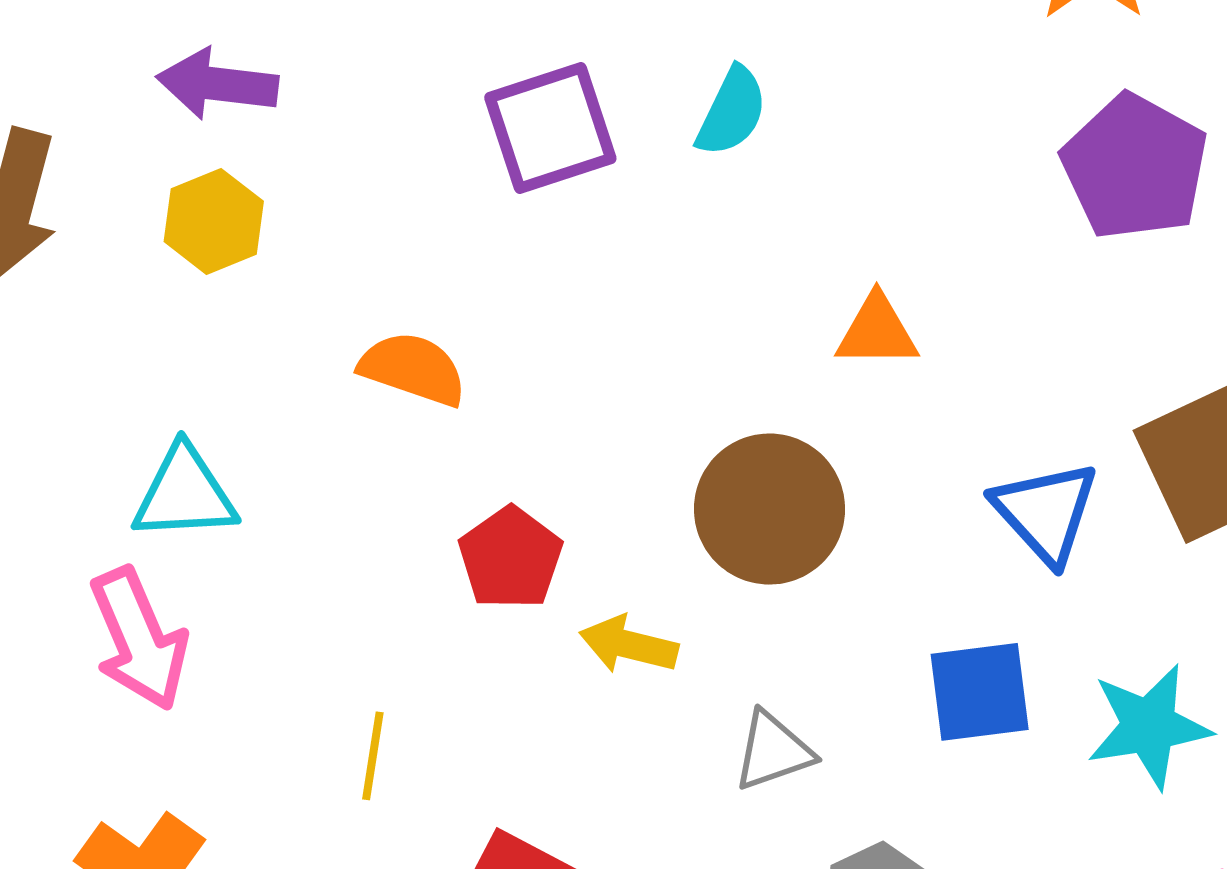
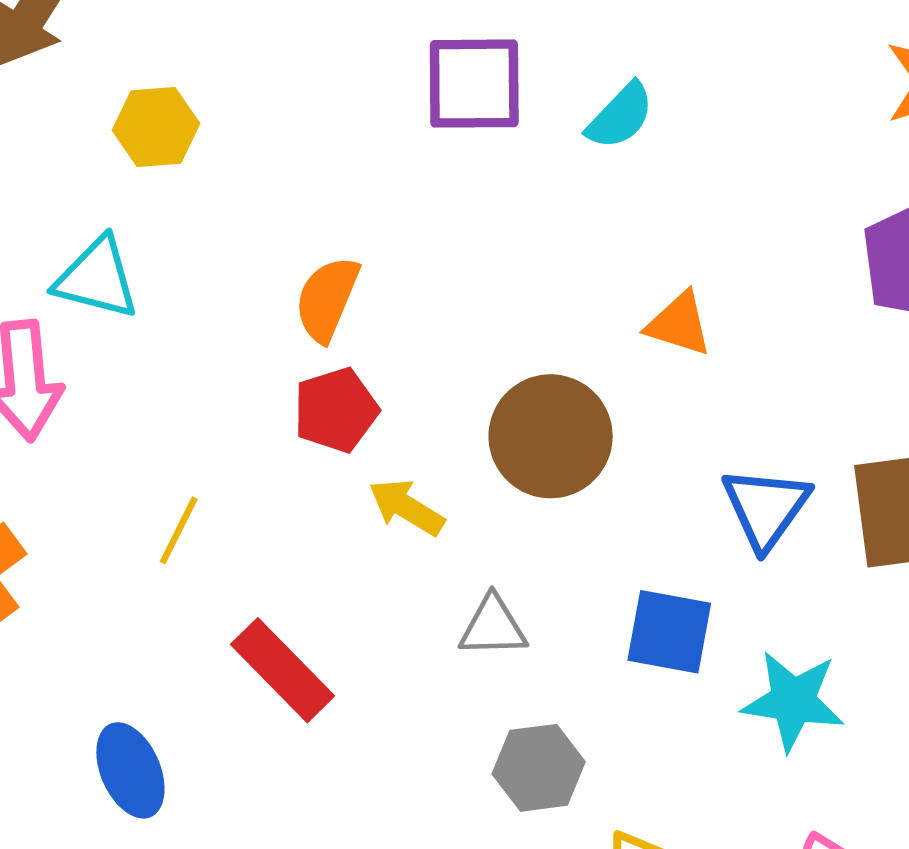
yellow hexagon: (214, 221) -> (156, 127), moved
orange semicircle: (413, 369) -> (327, 299), moved, turned -104

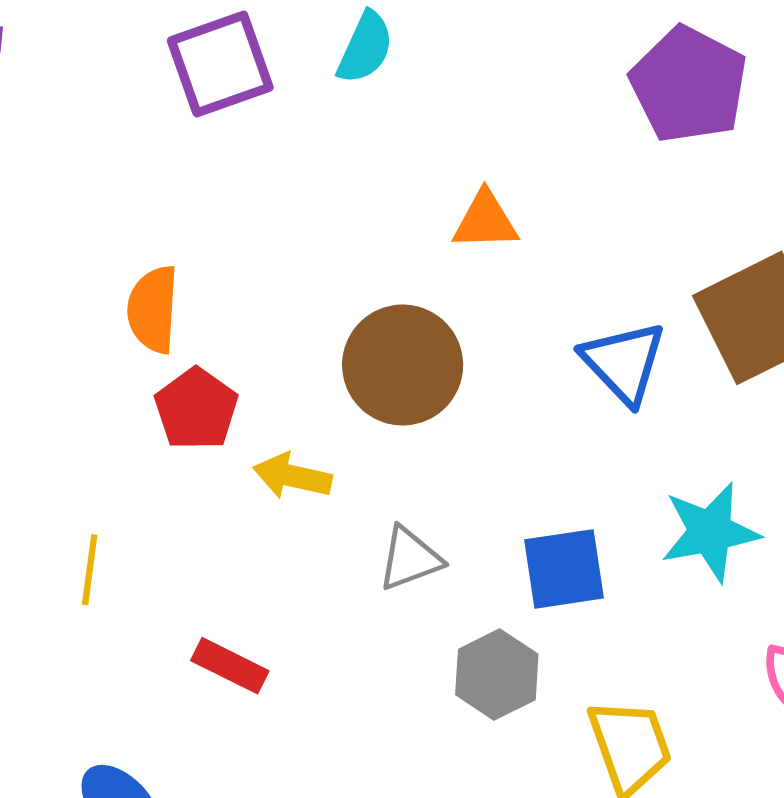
blue square: (669, 632) -> (564, 569), moved
red rectangle: (283, 670) -> (230, 666), size x0.7

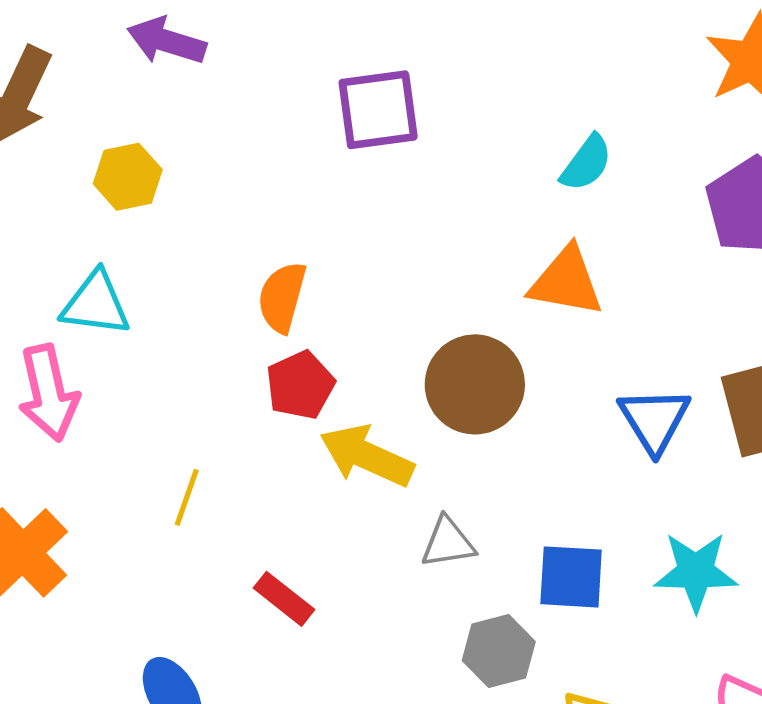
cyan semicircle: (365, 48) -> (586, 163), moved
orange triangle: (485, 221) -> (566, 282), size x1.4
yellow arrow: (292, 476) -> (367, 456), size x1.5

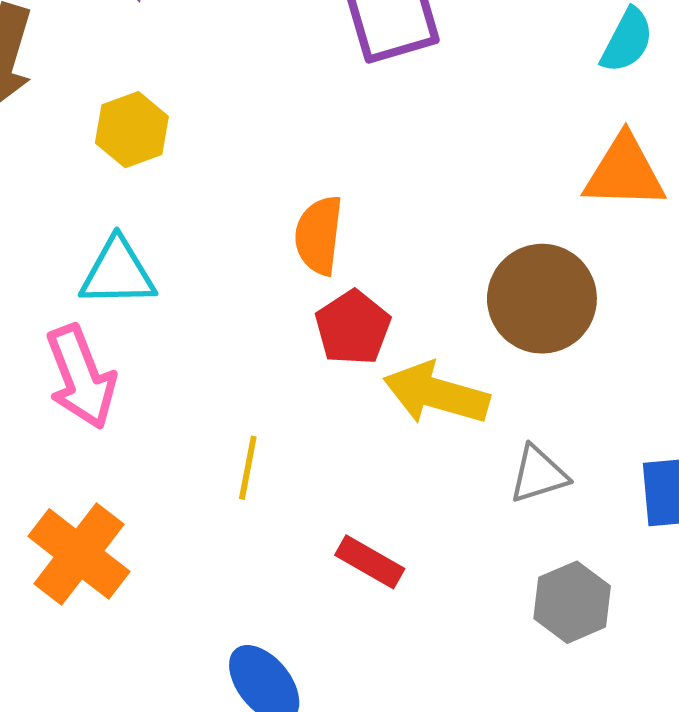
gray hexagon: (499, 651) -> (572, 602), moved

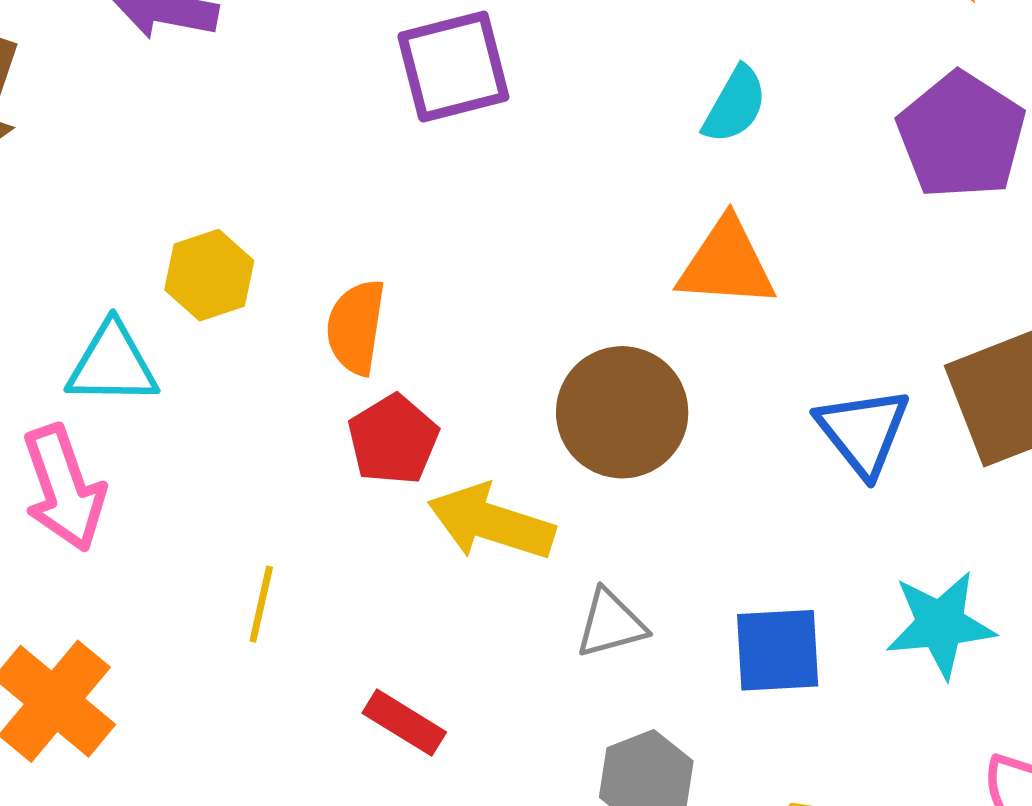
yellow hexagon: (132, 130) -> (209, 275), moved

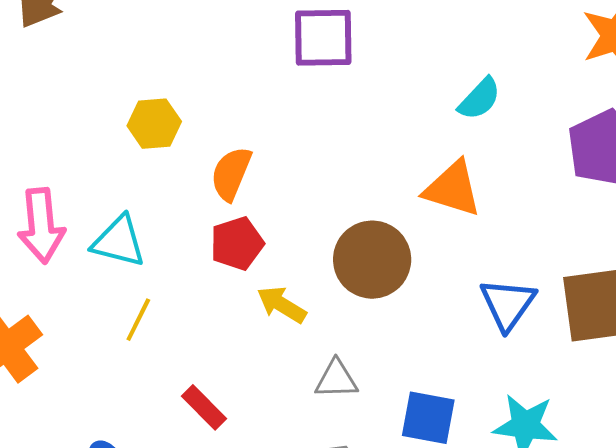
cyan triangle: (112, 364) -> (119, 241), moved
yellow arrow: (491, 522) -> (282, 305), size x0.7

